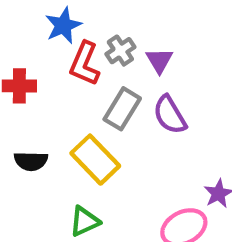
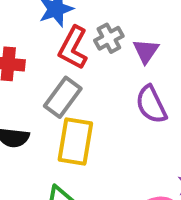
gray rectangle: (122, 109) -> (63, 97), moved
yellow rectangle: (95, 160) -> (75, 141), turned 48

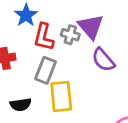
gray cross: (109, 38) -> (70, 35), moved, turned -30
purple triangle: (146, 51) -> (91, 27), size x1.5

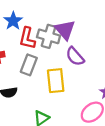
gray cross: (70, 35) -> (49, 36), size x1.5
yellow rectangle: (61, 96) -> (56, 81), moved

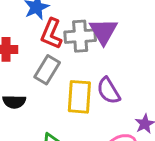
gray cross: (49, 36) -> (80, 36), turned -30
purple semicircle: (75, 56) -> (108, 91), moved

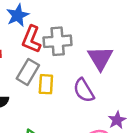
purple triangle: (103, 31) -> (100, 58), moved
yellow rectangle: (79, 97) -> (46, 84), moved, size x0.7

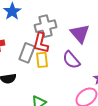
red L-shape: (31, 39) -> (41, 43), moved

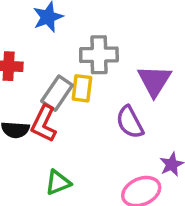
red L-shape: (41, 43) -> (44, 123), moved
yellow rectangle: (42, 60) -> (82, 88), moved

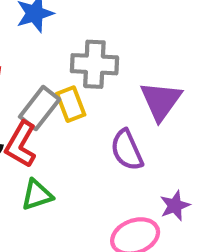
yellow rectangle: (82, 88) -> (71, 104), turned -32
green triangle: (58, 183) -> (37, 195), moved

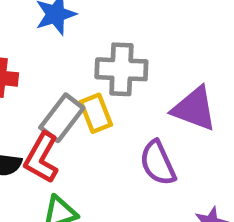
purple triangle: (161, 101) -> (194, 109), turned -45

